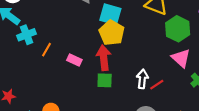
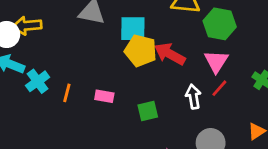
red arrow: (104, 58) -> (170, 54), moved, turned -40
pink triangle: (181, 58) -> (216, 61), moved, turned 36
red line: (157, 85) -> (219, 88), moved

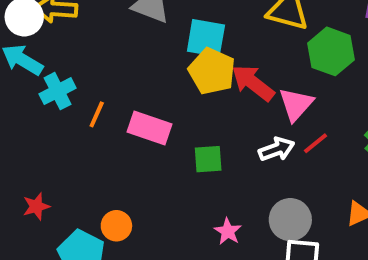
pink triangle: (216, 61) -> (296, 104), moved
pink rectangle: (104, 96) -> (149, 128), size x1.5
white arrow: (193, 97) -> (276, 149), turned 70

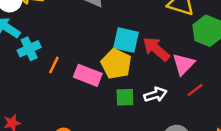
cyan square: (206, 38) -> (126, 40), moved
yellow pentagon: (212, 71) -> (116, 64), moved
white arrow: (276, 149) -> (156, 95), moved

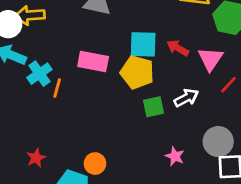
red arrow: (156, 49) -> (178, 48), size x0.7
orange line: (54, 65) -> (57, 88), moved
pink rectangle: (88, 75) -> (93, 62), moved

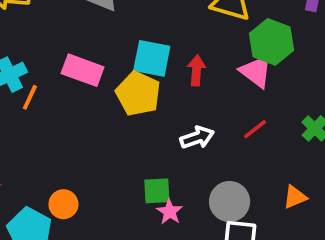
red arrow: (178, 48) -> (196, 70), turned 55
pink triangle: (211, 59) -> (256, 71), moved, turned -36
green square: (154, 107) -> (157, 191), moved

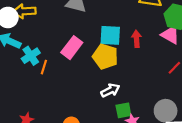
pink rectangle: (83, 70) -> (72, 48), turned -65
white arrow: (197, 138) -> (110, 90), moved

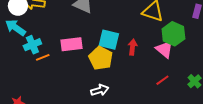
pink rectangle: (72, 48) -> (72, 44), turned 35
orange line: (44, 67) -> (43, 57), turned 40

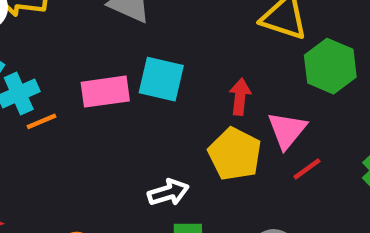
cyan square: (109, 40) -> (161, 79), moved
pink triangle: (164, 49) -> (287, 130), moved, turned 30
yellow pentagon: (101, 58) -> (235, 154), moved

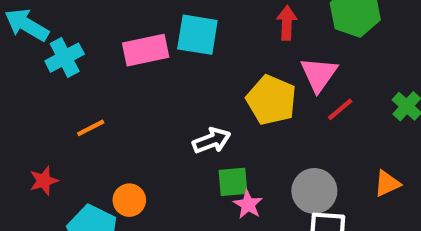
red arrow: (240, 97) -> (287, 23), moved
orange line: (42, 121) -> (91, 128), moved

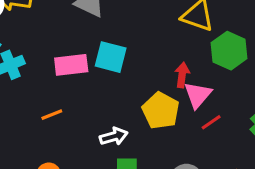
red arrow: (287, 23) -> (182, 75), moved
orange line: (91, 128) -> (52, 115), moved

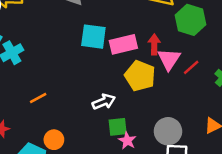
pink rectangle: (71, 65) -> (123, 44), moved
orange line: (52, 115) -> (38, 98), moved
red line: (211, 122) -> (191, 67), moved

